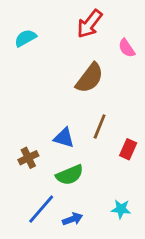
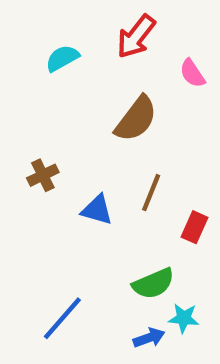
cyan semicircle: (25, 38) -> (62, 58), moved
brown cross: (28, 158) -> (43, 175), moved
green semicircle: (70, 175) -> (153, 284), moved
blue arrow: (72, 219) -> (149, 338), moved

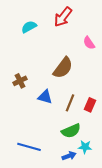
pink semicircle: (192, 73) -> (89, 43), moved
brown semicircle: (136, 119) -> (63, 68), moved
brown line: (151, 193) -> (70, 103), moved
blue line: (62, 318) -> (29, 147), turned 65

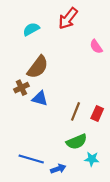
brown semicircle: (63, 68) -> (38, 67), moved
blue triangle: (45, 97) -> (40, 98), moved
blue arrow: (69, 156) -> (58, 169), moved

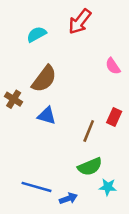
pink semicircle: (96, 47) -> (113, 66), moved
brown cross: (21, 88) -> (14, 99), moved, turned -32
red rectangle: (97, 114) -> (114, 117), moved

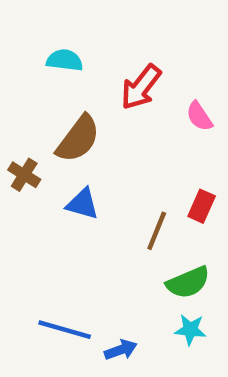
red arrow: (80, 22) -> (141, 87), moved
cyan semicircle: (37, 34) -> (65, 60), turned 36
green semicircle: (90, 167) -> (188, 282), moved

